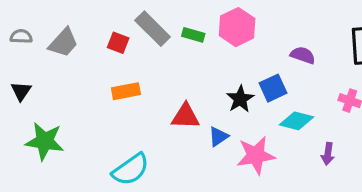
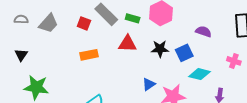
black star: (240, 99) -> (160, 49), moved, turned 30
red triangle: (185, 116) -> (128, 44), moved

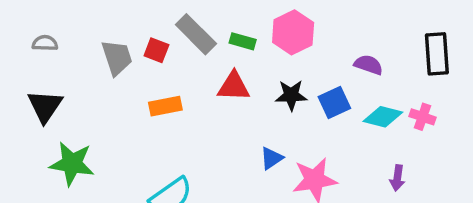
gray trapezoid: (48, 23) -> (117, 58), moved, turned -60
black triangle: (21, 55) -> (45, 106), size x1.5
cyan diamond: (199, 74) -> (383, 117), moved

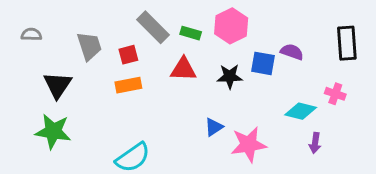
red square: (156, 50) -> (128, 55), moved, turned -36
blue square: (334, 102) -> (263, 63), moved, turned 35
black triangle: (45, 106) -> (57, 85), moved
cyan diamond: (383, 117) -> (301, 111), moved

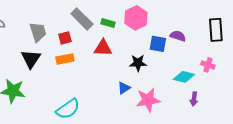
black star: (230, 76) -> (138, 63), moved
black triangle: (57, 85) -> (31, 59), moved

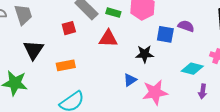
gray trapezoid: (38, 32) -> (23, 15), moved
orange rectangle: (65, 59) -> (66, 65), moved

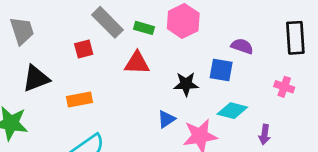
blue square: (165, 34) -> (221, 70), moved
black triangle: (34, 50) -> (36, 78), turned 35
cyan diamond: (192, 69) -> (232, 111), moved

